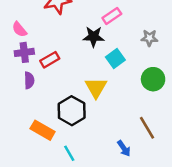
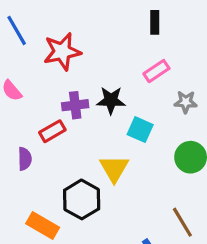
pink rectangle: (112, 16) -> (156, 71), moved
purple cross: (24, 52) -> (75, 105), moved
cyan square: (115, 58) -> (140, 130), turned -30

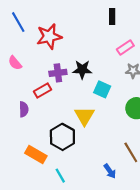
pink rectangle: (156, 71) -> (125, 47), moved

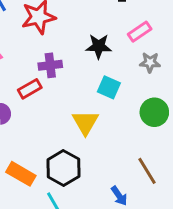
black star: (82, 70) -> (99, 46), moved
black hexagon: (62, 137) -> (63, 168), moved

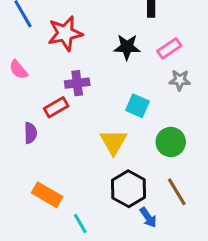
black star: (99, 46) -> (127, 47), moved
green circle: (154, 112) -> (171, 142), moved
black hexagon: (63, 168) -> (128, 189), moved

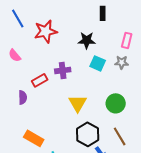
pink rectangle: (169, 48) -> (127, 40), moved, turned -42
purple cross: (77, 83) -> (63, 70), moved
cyan square: (138, 106) -> (98, 63), moved

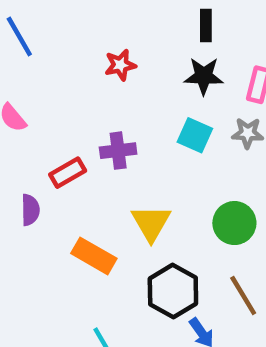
red star: (46, 31) -> (120, 65), moved, size x0.6
black star: (87, 40) -> (204, 76), moved
orange rectangle: (34, 138) -> (94, 256), moved

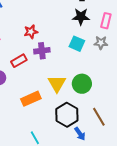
red star: (120, 65) -> (31, 32), moved
green circle: (234, 223) -> (82, 84), moved
orange rectangle: (94, 256) -> (31, 99), turned -54

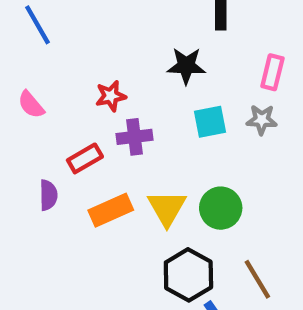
black star: (81, 17) -> (186, 66), moved
cyan square: (77, 44) -> (210, 122), turned -35
orange rectangle: (31, 99) -> (111, 210), moved

